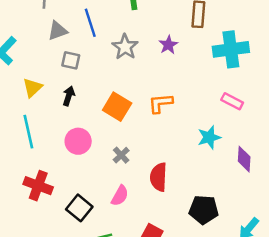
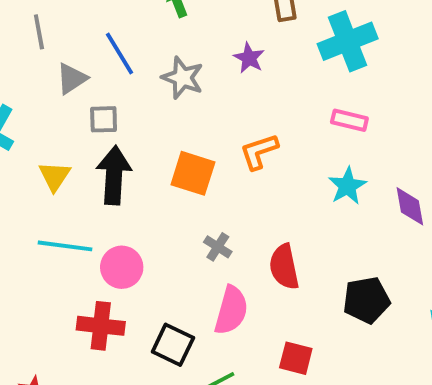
black arrow: (69, 96) -> (114, 175), size x1.8
pink rectangle: (232, 101) -> (349, 120), moved
cyan line: (28, 132) -> (65, 246), turned -56
pink circle: (78, 141) -> (122, 267), moved
pink semicircle: (120, 196) -> (231, 310), size x1.4

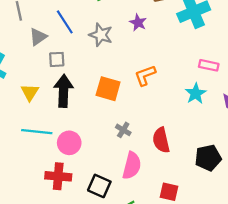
pink rectangle: (349, 120) -> (209, 65), moved

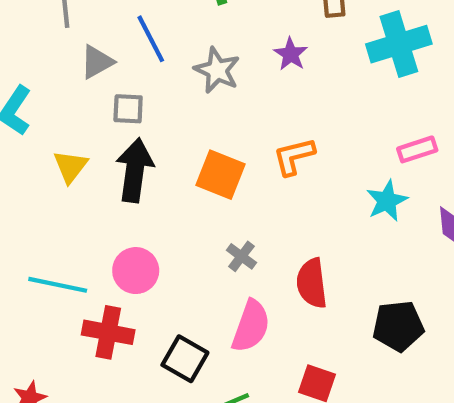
pink rectangle: (209, 65) -> (417, 149), turned -36
cyan line: (37, 132) -> (58, 285), moved

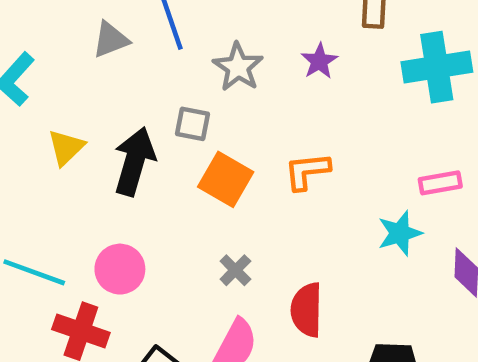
gray square: (128, 109) -> (192, 124), moved

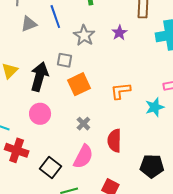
orange L-shape: (307, 171) -> (121, 91), moved
orange square: (226, 179) -> (79, 84), turned 35
pink circle: (120, 269) -> (40, 114), moved

